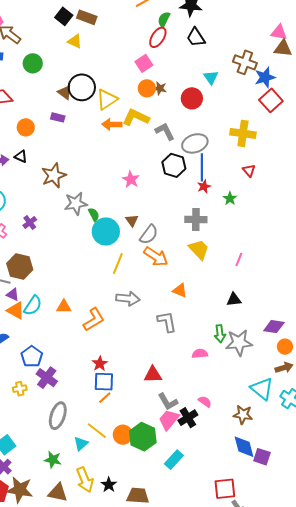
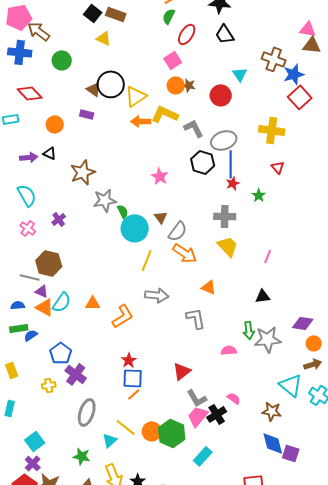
green semicircle: (164, 19) -> (169, 16), moved
red triangle: (153, 375) -> (182, 371), turned -36

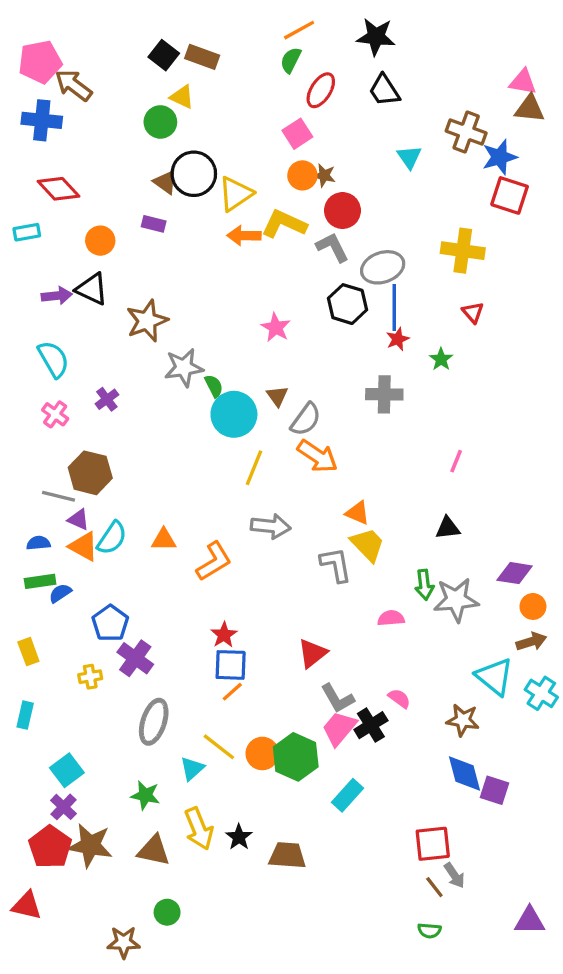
green circle: (62, 60) -> (160, 122), moved
red circle: (221, 95) -> (342, 211), moved
red square: (300, 97) -> (510, 195), turned -30
black triangle: (50, 153) -> (92, 289), size x1.5
yellow trapezoid: (228, 246) -> (368, 545), moved

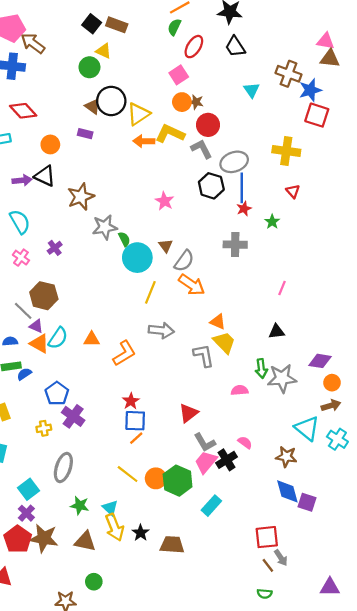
gray line: (58, 496) -> (23, 311), turned 30
gray ellipse: (154, 722) -> (63, 467), moved
cyan triangle: (192, 769) -> (110, 508), moved, turned -35

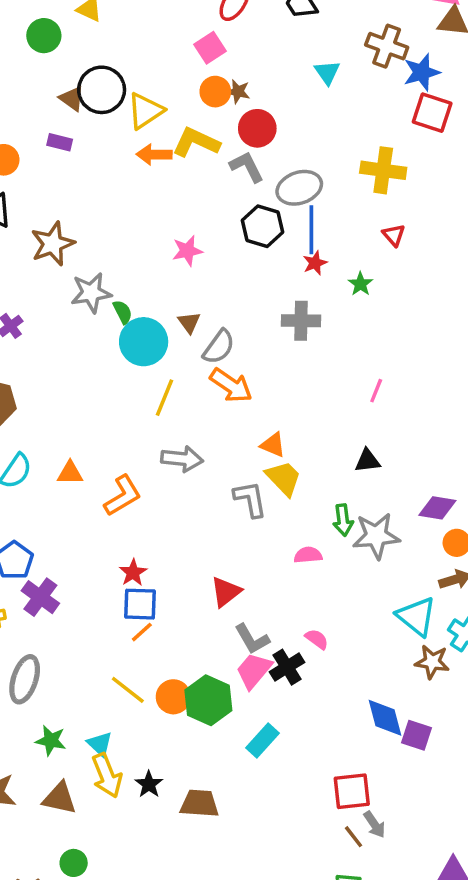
green circle: (89, 67) -> (44, 36), moved
pink star: (165, 201) -> (187, 251), turned 30
brown star: (286, 457) -> (432, 662), moved

